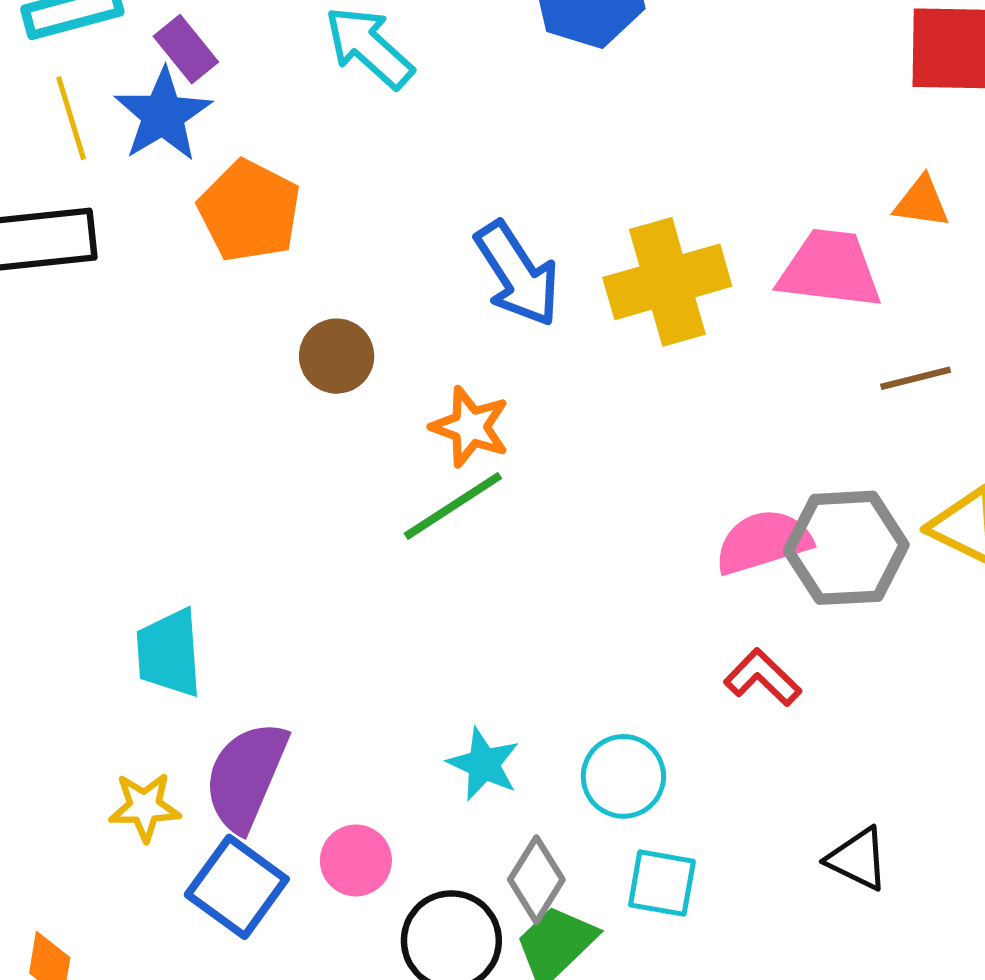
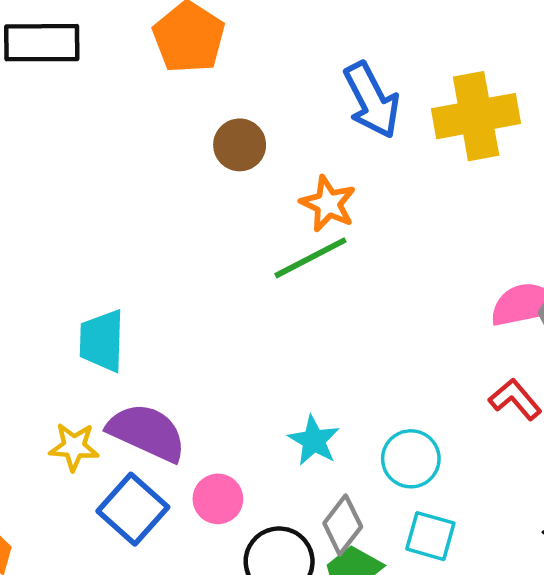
purple semicircle: (246, 776) -> (147, 432), turned 86

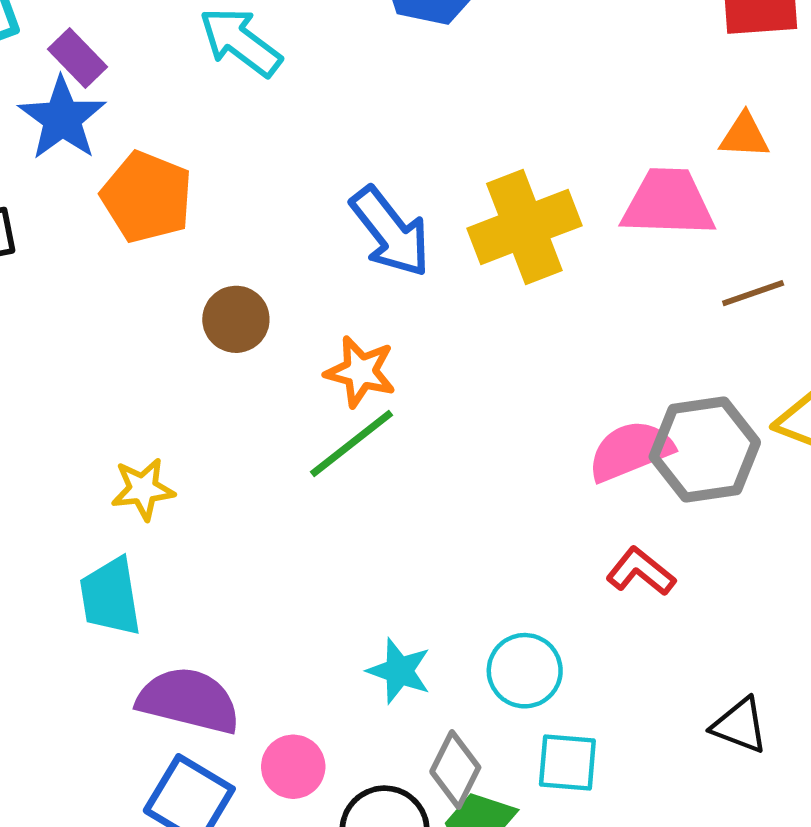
yellow star: (74, 447) -> (143, 489), moved

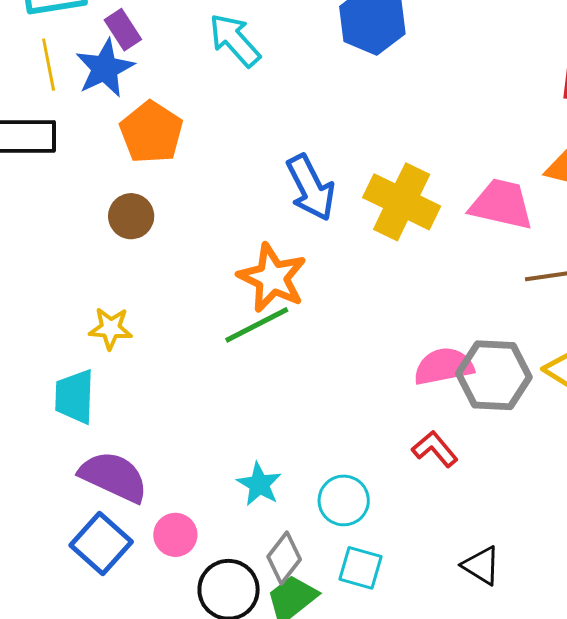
yellow cross: (524, 227) -> (402, 202), turned 36
brown circle: (236, 319) -> (131, 216), moved
orange star: (360, 372) -> (272, 278), size x1.4

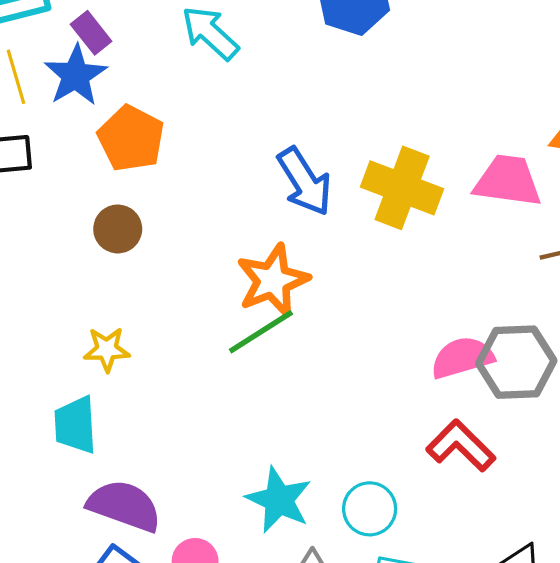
orange star: (272, 278) -> (273, 280), turned 30
red L-shape: (435, 449) -> (461, 446), size x1.4
cyan star: (259, 484) -> (279, 500), size x1.4

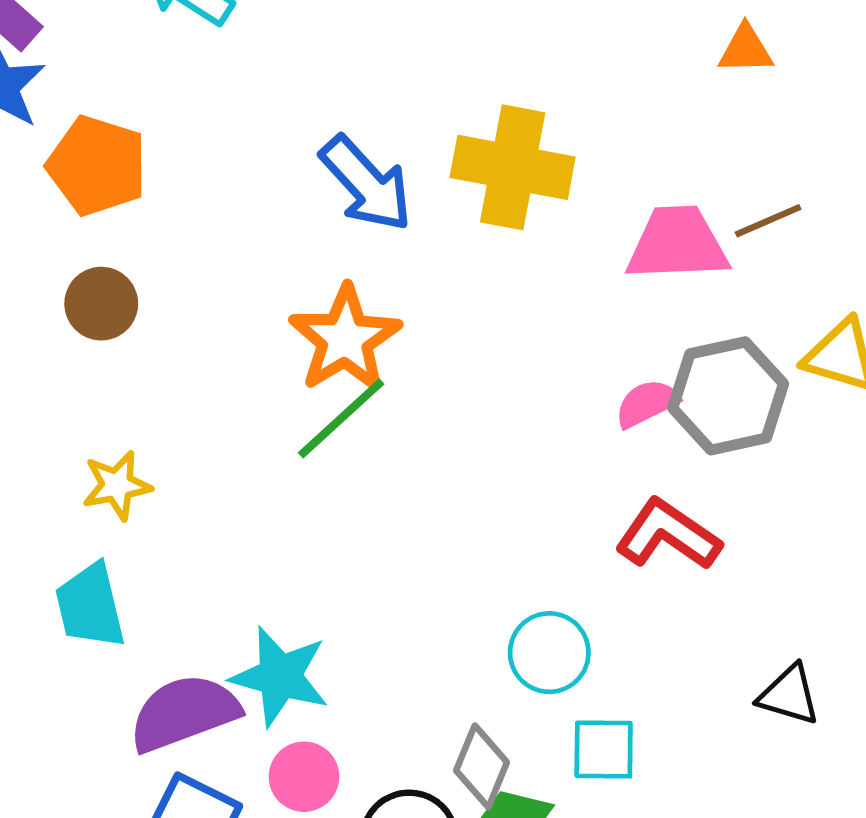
pink trapezoid: (508, 181) -> (677, 244), moved
pink semicircle: (462, 358) -> (647, 403), size x0.7
cyan star: (279, 500) -> (280, 676), moved
purple semicircle: (124, 506) -> (184, 713), turned -30

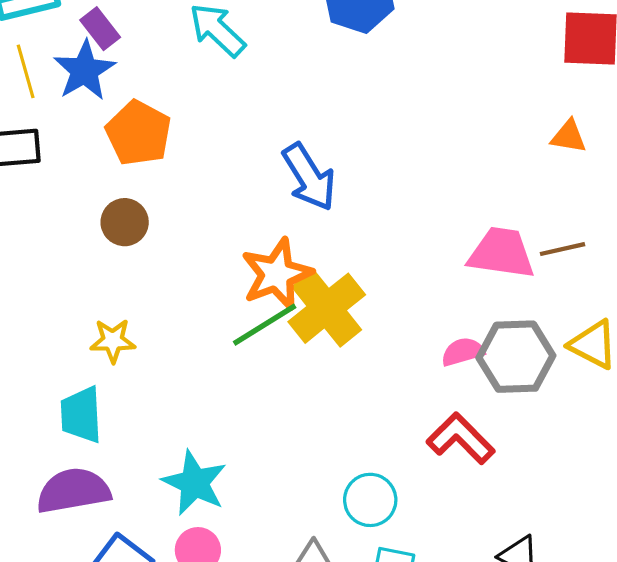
yellow cross: (513, 167) -> (327, 308), moved, turned 30
purple semicircle: (184, 713) -> (73, 491), moved

